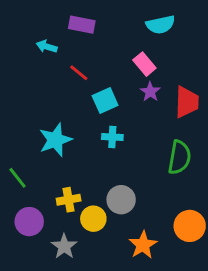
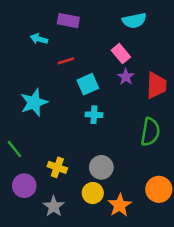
red line: (79, 73) -> (66, 61), turned -56
cyan star: (55, 140) -> (34, 102), moved
yellow cross: (69, 200) -> (57, 167), turned 30
yellow circle: (93, 219) -> (93, 193), moved

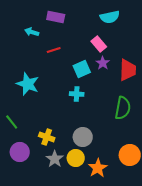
cyan square: (88, 84) -> (82, 69), moved
cyan star: (34, 102) -> (28, 84), turned -30
gray star: (54, 206) -> (55, 159), moved

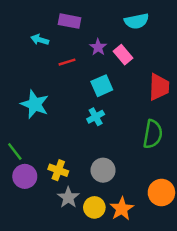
purple star: (103, 63) -> (98, 47), moved
cyan cross: (77, 94) -> (96, 117), turned -32
purple circle: (20, 152) -> (25, 176), moved
yellow circle: (76, 158) -> (94, 207), moved

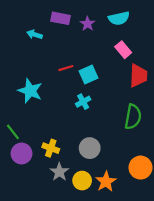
purple star: (98, 47) -> (88, 24), moved
pink rectangle: (123, 55) -> (123, 50), moved
red line: (67, 62) -> (66, 68), moved

